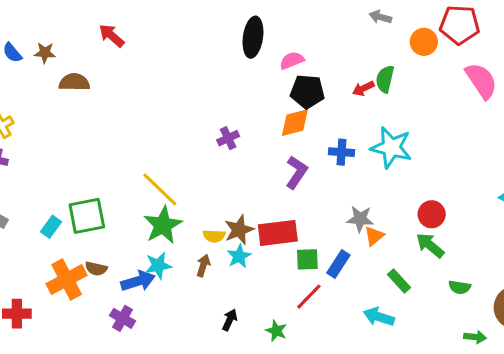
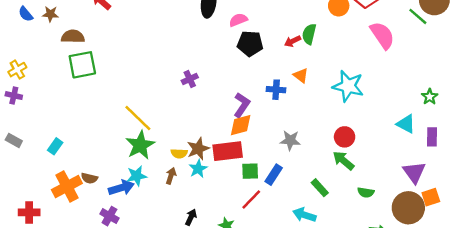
orange diamond: (295, 123) -> (241, 125), moved
cyan star: (391, 147) -> (348, 86), moved
green square: (87, 216) -> (82, 65), moved
orange triangle: (374, 236) -> (301, 75), moved, turned -42

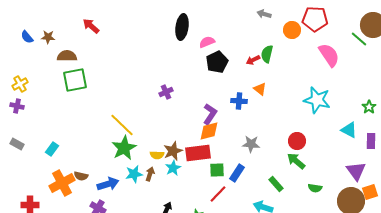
black pentagon: (250, 44) -> (217, 62), turned -30
cyan star: (348, 86) -> (317, 100), moved
cyan star: (137, 176) -> (134, 174), moved

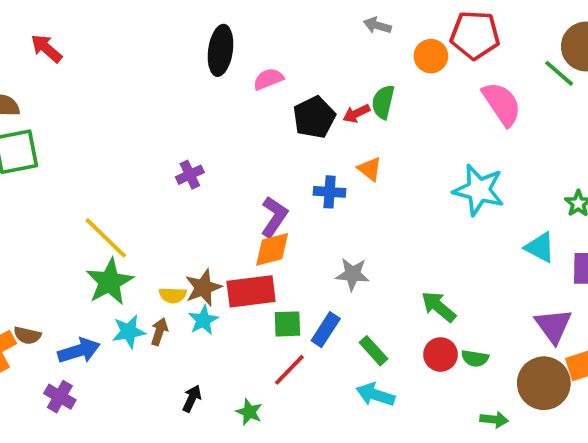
black pentagon: (217, 62) -> (314, 117), moved
red circle: (297, 141) -> (441, 355), moved
green rectangle: (276, 184) -> (374, 351), moved

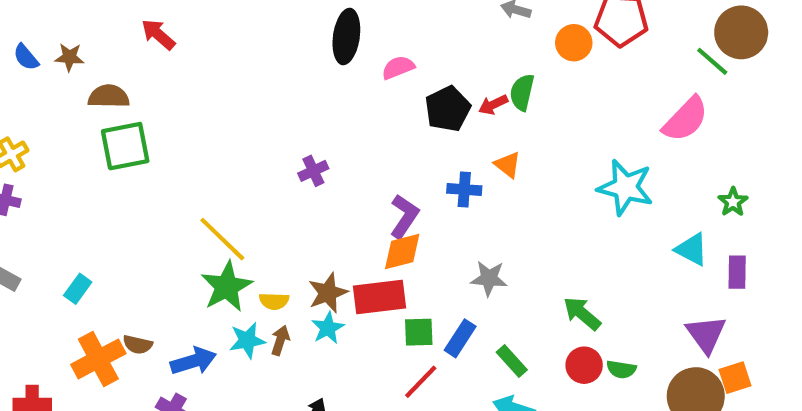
pink semicircle: (502, 104) -> (685, 119), moved, turned 78
yellow semicircle: (173, 295) -> (274, 301), moved

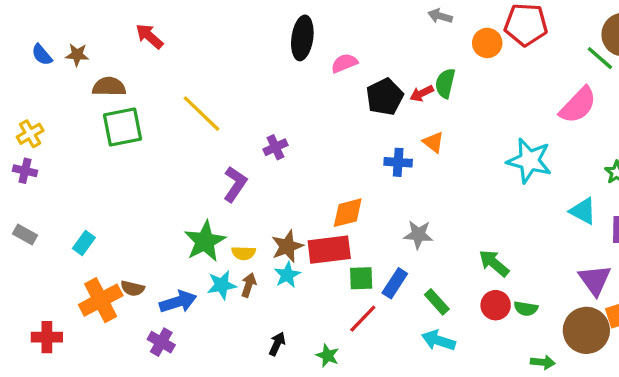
purple L-shape: (404, 216) -> (235, 184), moved
yellow line: (222, 239) -> (201, 114), moved

